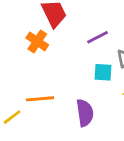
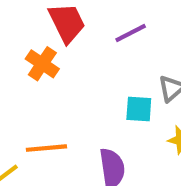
purple line: (97, 37) -> (131, 33), moved

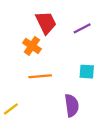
orange line: (46, 148) -> (40, 76), moved

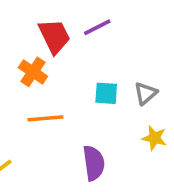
purple line: (82, 28) -> (97, 27), moved
cyan square: (87, 72) -> (106, 93), moved

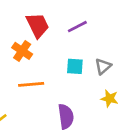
purple line: (97, 27) -> (77, 27), moved

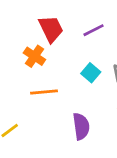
cyan square: (75, 66) -> (91, 73), turned 36

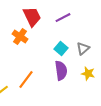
orange line: (44, 92) -> (26, 80), moved, turned -48
purple semicircle: (81, 126) -> (61, 71), moved

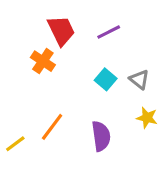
gray triangle: (83, 49) -> (139, 79), turned -40
purple semicircle: (61, 71) -> (101, 136), moved

